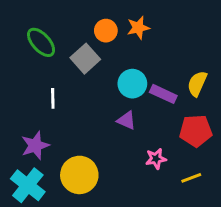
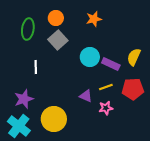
orange circle: (106, 31) -> (56, 18), moved
green ellipse: (41, 42) -> (28, 29), turned 50
purple triangle: (126, 120) -> (86, 96), moved
yellow line: (191, 178) -> (106, 87), moved

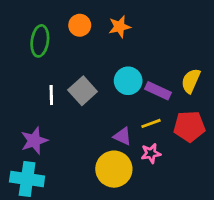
orange star: (94, 19) -> (120, 27), moved
gray square: (58, 40) -> (83, 91), moved
yellow circle: (54, 119) -> (114, 169), moved
cyan cross: (19, 126) -> (27, 179), turned -30

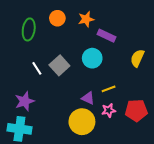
purple rectangle: (158, 91) -> (107, 36), moved
white line: (51, 95) -> (37, 68), turned -32
red pentagon: (189, 126) -> (136, 110), moved

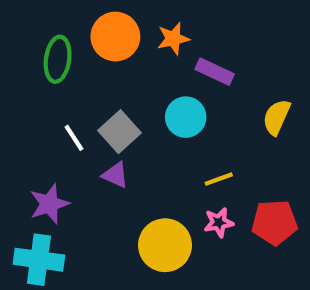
orange circle: (57, 18) -> (115, 37), size x1.5
purple triangle: (88, 98) -> (115, 175), moved

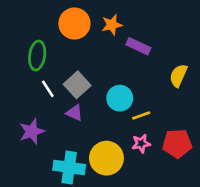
green ellipse: (58, 59) -> (37, 56), moved
cyan circle: (186, 117) -> (120, 98), moved
cyan cross: (39, 260) -> (69, 167), moved

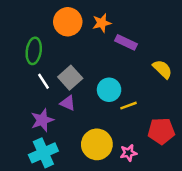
yellow semicircle: (178, 76) -> (162, 69), turned 110
purple star: (32, 131) -> (42, 120), moved
pink star: (141, 143) -> (128, 153), moved
cyan cross: (69, 167) -> (43, 153), moved, turned -32

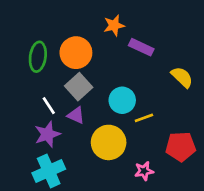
orange circle: (68, 22) -> (76, 53), moved
white line: (43, 81) -> (49, 106), moved
yellow circle: (97, 144) -> (109, 142), moved

